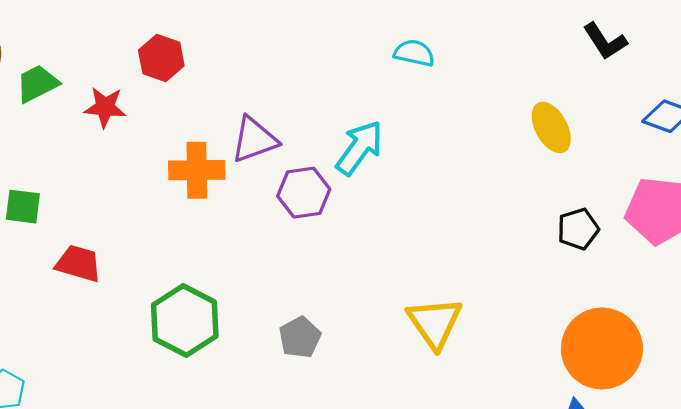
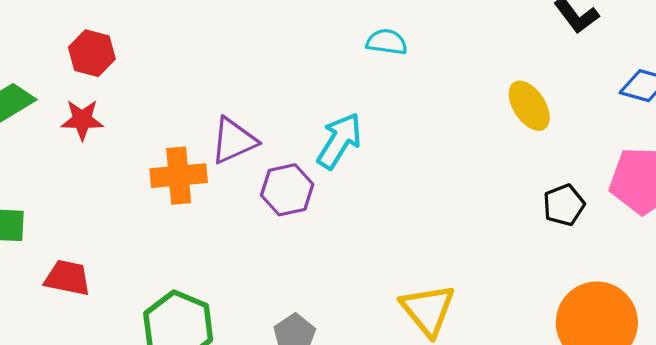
red hexagon: (161, 58) -> (92, 53), moved

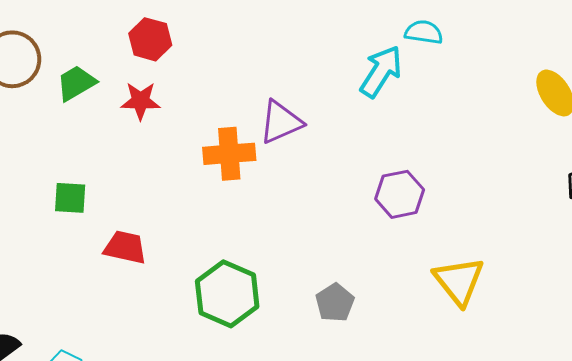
cyan arrow: (339, 141) -> (381, 71), moved
purple hexagon: (287, 190) -> (400, 194), moved

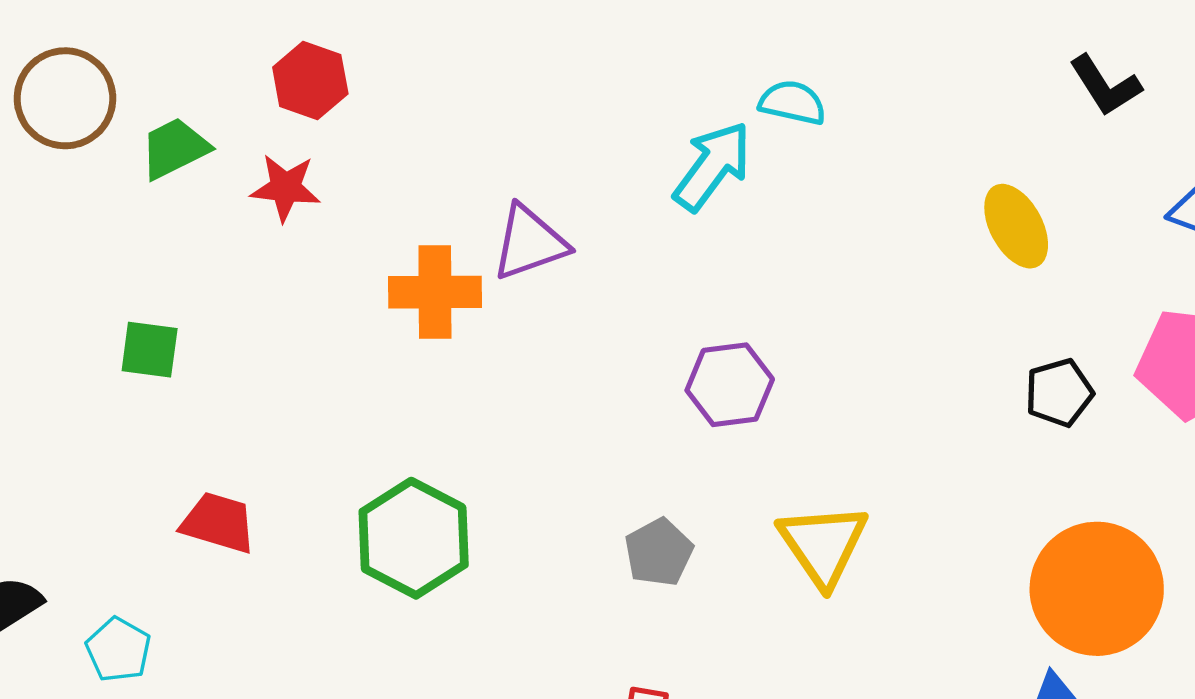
red trapezoid: (125, 247) -> (218, 523), moved
gray pentagon: (335, 303) -> (659, 552), moved

